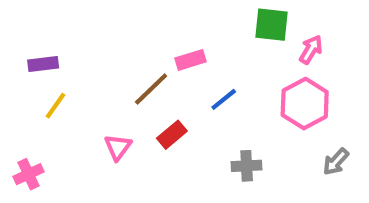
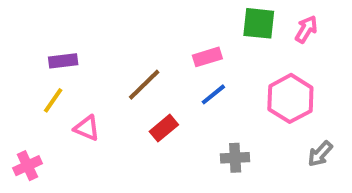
pink arrow: (311, 50) -> (306, 29), moved
pink rectangle: (190, 60) -> (207, 57), moved
purple rectangle: (43, 64) -> (63, 61), moved
pink triangle: (118, 147) -> (87, 128), moved, turned -44

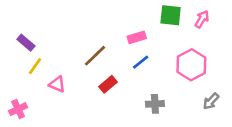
purple rectangle: (63, 61) -> (26, 43), moved, turned 48

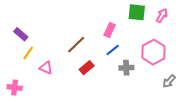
pink rectangle: (137, 37) -> (110, 30), turned -48
gray cross: (155, 104) -> (126, 68), moved
pink cross: (18, 109) -> (15, 88), turned 32

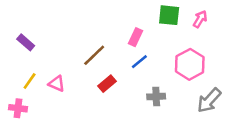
yellow line: (28, 53) -> (30, 81), moved
gray cross: (126, 68) -> (156, 97), moved
gray arrow: (169, 81) -> (209, 100), size x1.5

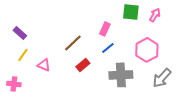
yellow line: (30, 81) -> (23, 55), moved
gray cross: (156, 97) -> (121, 75), size x1.6

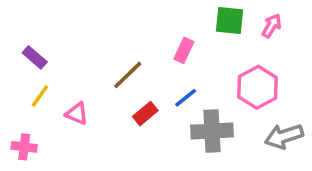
blue line: (108, 48) -> (186, 98), moved
gray arrow: (162, 78) -> (284, 136), turned 30

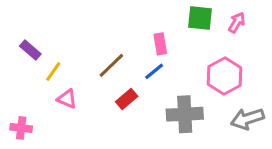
pink rectangle: (184, 50) -> (160, 44), turned -35
yellow line: (40, 96) -> (53, 71), moved
blue line: (186, 98) -> (154, 71), moved

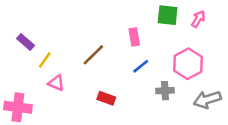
blue line: (154, 71) -> (141, 66), moved
red rectangle: (127, 99) -> (106, 98), moved, turned 60
gray cross: (185, 114) -> (165, 91), moved, size x0.6
pink cross: (21, 128) -> (18, 107), size x1.5

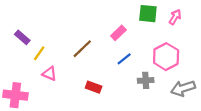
pink rectangle: (134, 37) -> (118, 33), turned 56

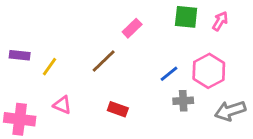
pink rectangle: (118, 33) -> (132, 28), moved
purple rectangle: (22, 37) -> (20, 55), moved, turned -35
blue line: (124, 59) -> (169, 74), moved
pink triangle: (49, 74) -> (62, 105), moved

